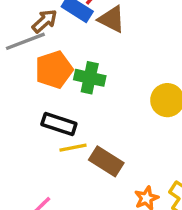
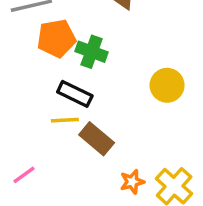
black rectangle: (59, 124) -> (75, 94), moved

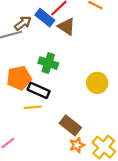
orange pentagon: (56, 38) -> (19, 78), moved
brown rectangle: (97, 139) -> (70, 125), moved

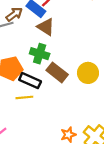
brown triangle: (66, 27) -> (46, 27), moved
brown rectangle: (70, 125) -> (57, 72), moved

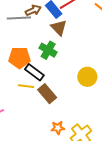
brown rectangle: (57, 72) -> (47, 94), moved

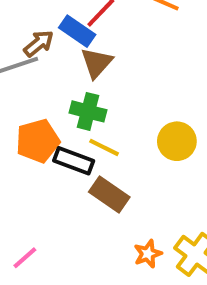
brown triangle: (59, 28) -> (97, 63), turned 42
yellow line: (26, 86) -> (104, 147), moved, turned 35

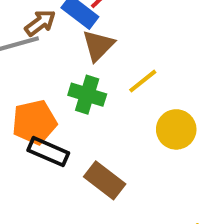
yellow line: (104, 147) -> (143, 81), moved, turned -68
black rectangle: (74, 161) -> (48, 152), moved

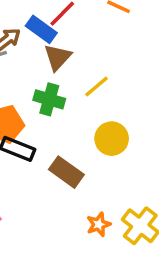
yellow circle: (176, 129) -> (112, 139), moved

